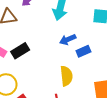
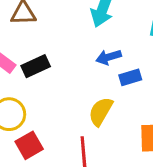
yellow semicircle: (66, 76) -> (101, 111), turned -150

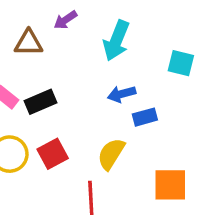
red square: (29, 145) -> (53, 154), moved

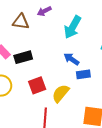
blue arrow: (122, 94) -> (71, 59), turned 42
red square: (53, 154) -> (37, 85), moved

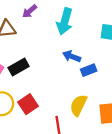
red square: (37, 85) -> (28, 104), moved
yellow semicircle: (61, 93) -> (78, 105), moved

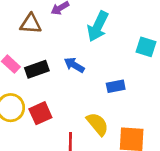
blue arrow: (72, 56) -> (74, 65), moved
yellow semicircle: (78, 105) -> (97, 124), turned 105

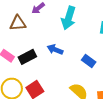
blue rectangle: (116, 86) -> (89, 61), turned 56

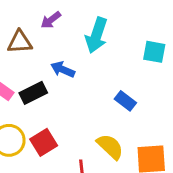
blue arrow: (55, 50) -> (63, 69), moved

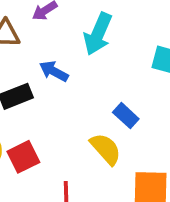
yellow semicircle: (110, 147) -> (106, 149), moved

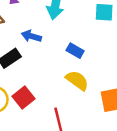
blue rectangle: (126, 116) -> (75, 51), moved

